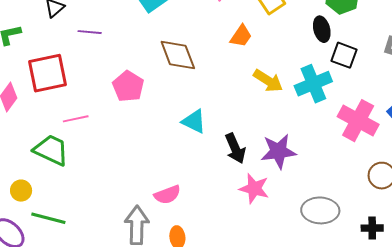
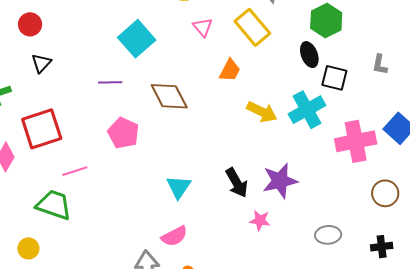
purple line: (90, 32) -> (110, 82), moved
cyan triangle: (194, 121) -> (179, 187), moved, turned 44
pink cross: (358, 121) -> (356, 141), turned -33
pink star: (254, 189) -> (260, 220), size x0.7
gray ellipse: (320, 210) -> (328, 235), size x0.7

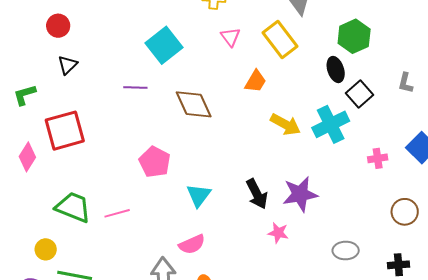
black square: (334, 78) -> (359, 94), turned 32
pink pentagon: (123, 133) -> (155, 162), moved
pink cross: (356, 141) -> (378, 158), size x0.5
pink line: (75, 171) -> (117, 213), moved

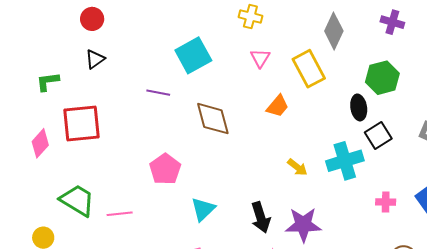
yellow arrow: (285, 124) -> (297, 167), moved, size x0.7

